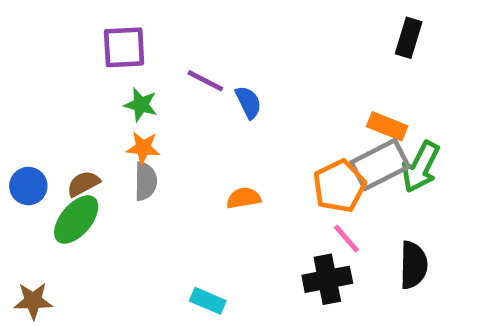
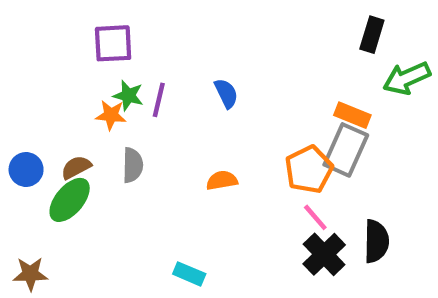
purple line: (205, 81) -> (159, 100), moved, turned 76
orange star: (143, 148) -> (111, 115), moved
gray rectangle: (380, 165) -> (346, 150), turned -39
green arrow: (421, 167) -> (407, 78), moved, turned 39
black cross: (327, 279) -> (324, 254), moved, turned -33

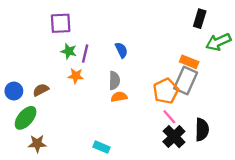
orange star: (111, 115) -> (76, 76), moved
gray semicircle: (133, 165) -> (114, 80), moved
green ellipse: (70, 200) -> (26, 118), moved
brown star: (30, 274) -> (37, 144), moved

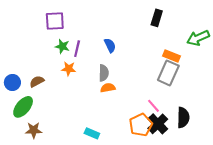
black rectangle: (200, 19) -> (157, 18), moved
orange pentagon: (166, 91) -> (141, 125), moved

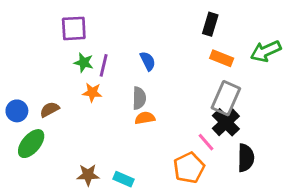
orange rectangle: (172, 56) -> (222, 58), moved
black cross: (158, 124) -> (226, 122), moved
brown star: (34, 130) -> (88, 175), moved

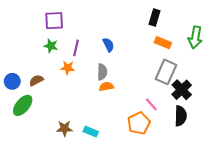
green arrow: (266, 51) -> (195, 37), turned -55
green star: (84, 63) -> (51, 46), moved
black cross: (226, 122) -> (182, 90), moved

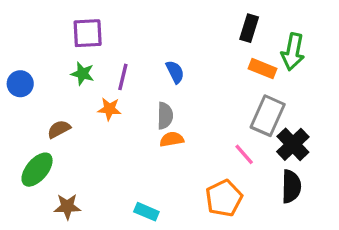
green arrow: (195, 37) -> (293, 52), moved
blue circle: (12, 81) -> (20, 84), moved
pink line: (151, 104) -> (244, 154), moved
brown star: (65, 128) -> (67, 207), moved

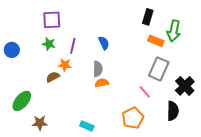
brown semicircle: (59, 129) -> (53, 77), moved
black cross: (293, 144) -> (185, 86), moved

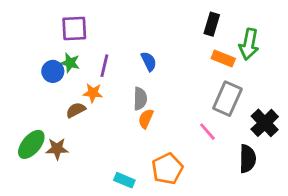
blue circle: (12, 50) -> (53, 71), moved
orange semicircle: (102, 83) -> (146, 119), turned -56
orange pentagon: (133, 118) -> (167, 169), moved
brown star: (40, 123) -> (57, 149), moved

